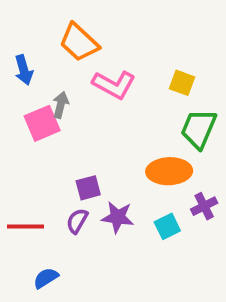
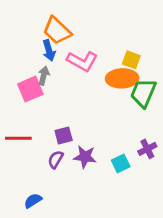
blue arrow: (24, 70) -> (49, 50), moved
orange ellipse: (169, 171) -> (122, 78), moved
red line: (26, 226) -> (18, 138), moved

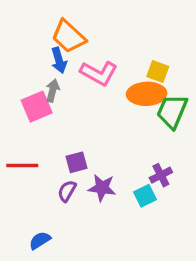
purple cross: (147, 149) -> (161, 175), moved

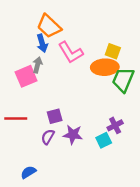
pink L-shape: (99, 73) -> (71, 52), turned 30

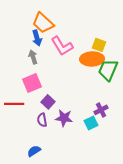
gray arrow: (37, 65) -> (33, 57), turned -32
pink square: (26, 76) -> (32, 83), moved
purple square: (55, 116) -> (48, 102), turned -32
purple semicircle: (48, 137) -> (42, 120), turned -40
blue semicircle: (28, 172) -> (34, 151), moved

